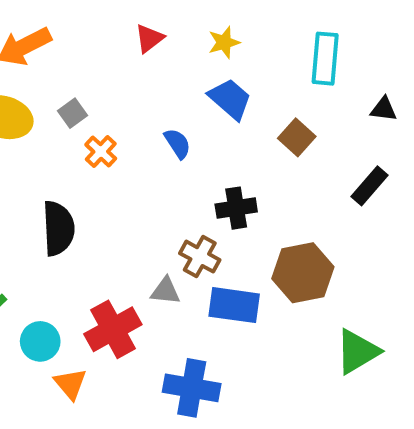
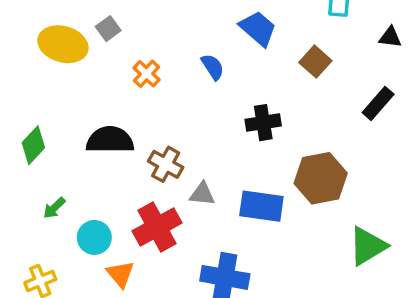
gray square: (72, 113) -> (108, 29), moved
black semicircle: (58, 228) -> (110, 140), turned -87
brown cross: (200, 257) -> (166, 164), moved

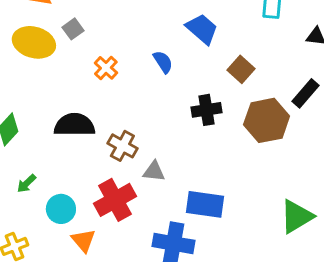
brown square: (315, 62) -> (241, 69), moved
brown hexagon: (321, 178) -> (267, 120), moved
blue rectangle: (261, 206) -> (205, 204), moved

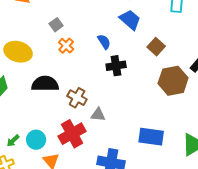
gray square: (73, 29) -> (56, 25), moved
yellow ellipse: (34, 42) -> (18, 52), moved
black cross: (207, 110) -> (116, 66), moved
green arrow: (26, 183) -> (13, 141), moved
blue rectangle: (205, 204) -> (151, 137), moved

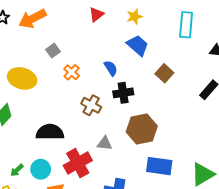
gray square: (56, 25) -> (53, 51), moved
brown hexagon: (173, 81) -> (142, 129), moved
black semicircle: (45, 84) -> (50, 132), moved
brown cross: (77, 98) -> (91, 105), moved

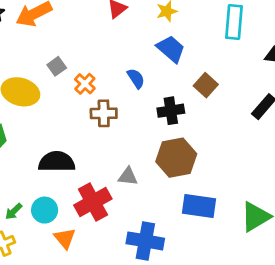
gray square: (53, 51) -> (57, 66), moved
black cross: (123, 93) -> (171, 111), moved
brown cross: (91, 105) -> (104, 113), moved, turned -30

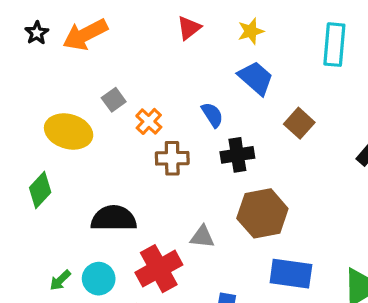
black cross: (171, 111) -> (237, 155), moved

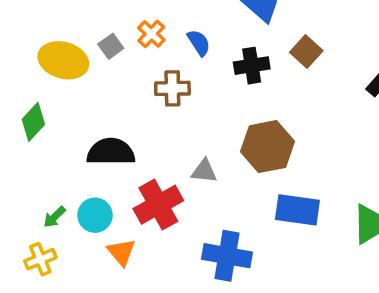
gray square: (114, 100) -> (111, 46), moved
blue semicircle: (212, 115) -> (199, 43), moved
orange cross: (149, 121) -> (151, 34), moved
black cross: (237, 155) -> (252, 66), moved

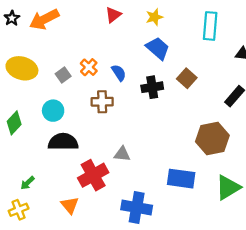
yellow ellipse: (63, 60) -> (22, 68), moved
brown hexagon: (267, 147) -> (212, 138), moved
cyan circle: (95, 215) -> (53, 111), moved

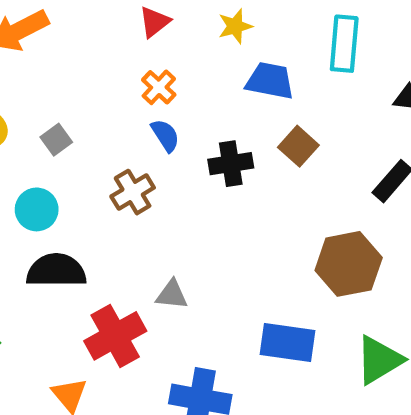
blue trapezoid: (158, 48) -> (270, 81), moved, turned -30
orange cross: (89, 67) -> (159, 87), moved
brown cross: (102, 102) -> (133, 192), turned -30

